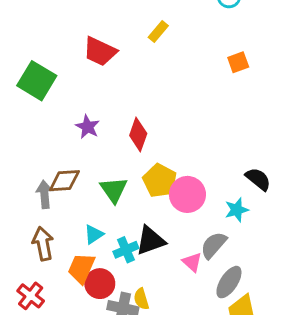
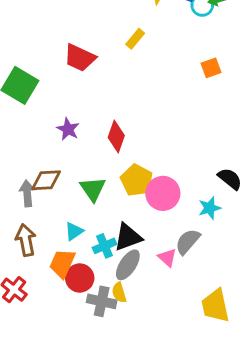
gray ellipse: (229, 282) -> (128, 265), moved

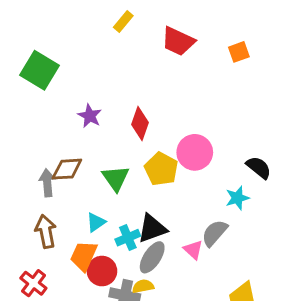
yellow rectangle: (135, 39) -> (123, 21), moved
red trapezoid: (80, 58) -> (178, 41), moved
pink circle: (163, 193) -> (195, 152), moved
yellow semicircle: (119, 293) -> (143, 286), turned 96

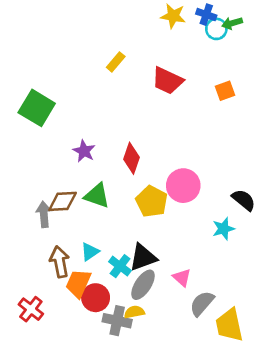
green triangle: (116, 178) -> (97, 196), moved, turned -36
brown arrow: (46, 231) -> (60, 262), moved
gray semicircle: (215, 233) -> (202, 303), moved
cyan cross: (128, 238) -> (120, 266), turned -30

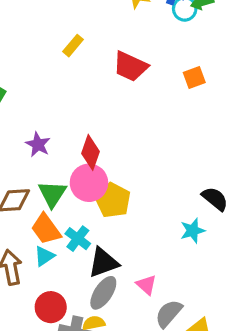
pink circle: (183, 186) -> (89, 183), moved
green triangle: (97, 196) -> (52, 194), turned 44
cyan cross: (120, 266) -> (78, 239), moved
orange trapezoid: (78, 283) -> (46, 229), moved, turned -60

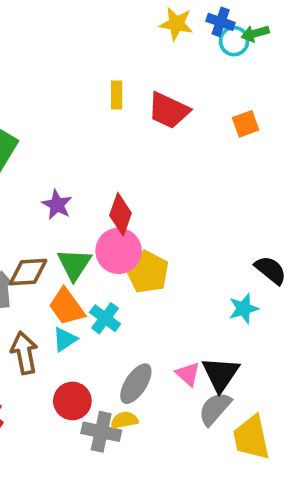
yellow rectangle: (73, 46) -> (117, 95), moved, turned -40
black triangle: (103, 262) -> (221, 374), moved, turned -36

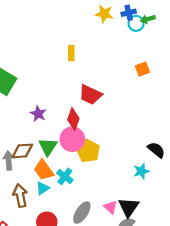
blue cross: (221, 22) -> (129, 13), turned -32
red trapezoid: (169, 110) -> (90, 95), moved

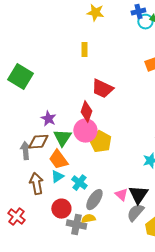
yellow star: (104, 14) -> (95, 13), moved
purple star: (38, 114) -> (48, 119), moved
cyan cross: (65, 176) -> (79, 183), moved

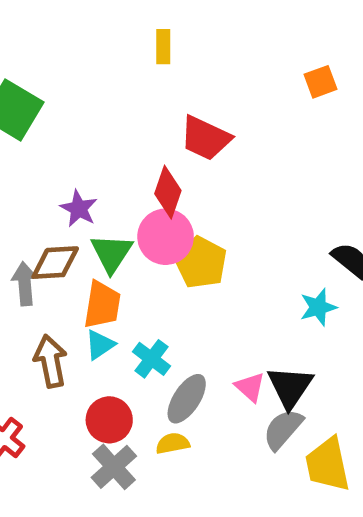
orange trapezoid: (58, 160) -> (102, 305), turned -135
gray cross: (76, 225) -> (114, 467), moved, turned 36

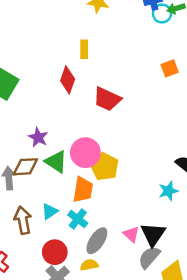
red diamond: (168, 192) -> (68, 80), moved
green triangle: (112, 253) -> (56, 162), turned -30
orange trapezoid: (102, 305) -> (83, 190), moved

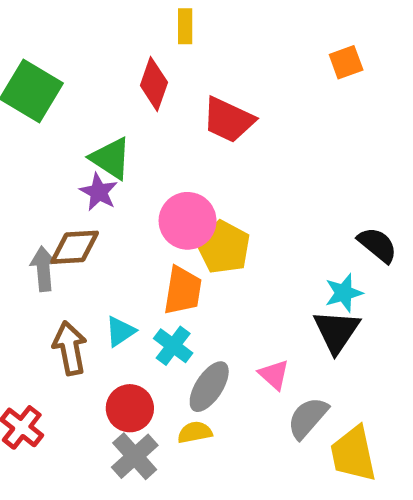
green triangle: (56, 162) -> (111, 158), moved
black triangle: (153, 234) -> (337, 331), moved

